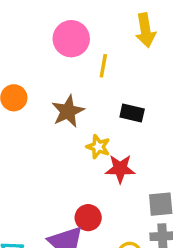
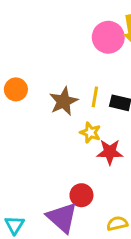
pink circle: (71, 39) -> (108, 37), moved
yellow line: (103, 66) -> (95, 97), moved

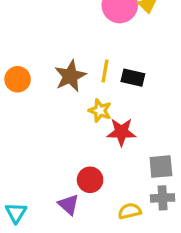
orange circle: (16, 89) -> (18, 79), moved
purple triangle: (62, 218) -> (69, 204), size x0.6

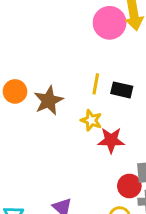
brown star: (70, 76) -> (49, 101), moved
red circle: (90, 180) -> (129, 186), moved

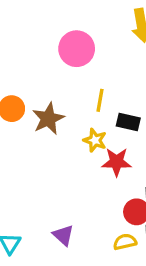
pink circle: (110, 23) -> (77, 49), moved
black rectangle: (122, 90) -> (128, 122), moved

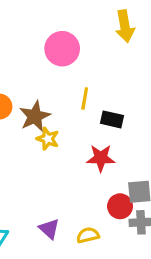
yellow star: (95, 140) -> (48, 139), moved
yellow semicircle: (125, 242) -> (88, 235), moved

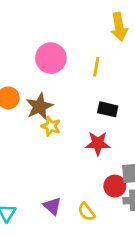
pink circle: (62, 49) -> (51, 58), moved
yellow line: (85, 99) -> (96, 67), moved
yellow semicircle: (88, 235) -> (86, 212), turned -114

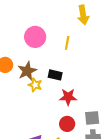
black rectangle: (108, 109) -> (55, 75), moved
red circle: (115, 186) -> (67, 124), moved

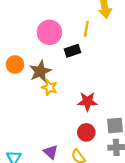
yellow line: (67, 43) -> (86, 29), moved
black rectangle: (55, 75) -> (72, 51), moved, turned -32

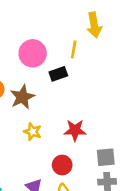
yellow star: (49, 88) -> (33, 132), moved
red circle: (86, 132) -> (62, 165), moved

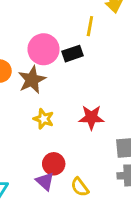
pink circle: (33, 53) -> (44, 49), moved
red circle: (62, 165) -> (54, 164), moved

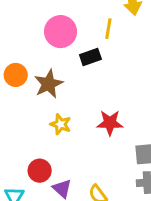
pink circle: (44, 49) -> (61, 32), moved
red circle: (54, 164) -> (40, 171), moved

